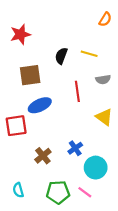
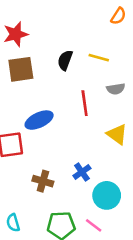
brown square: (30, 75) -> (21, 69), moved
brown cross: (43, 156) -> (43, 181), turned -35

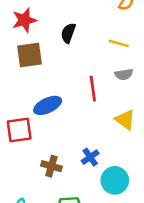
yellow line: (99, 58) -> (119, 43), moved
black semicircle: (65, 60) -> (68, 33), moved

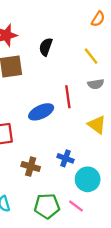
yellow line: (119, 43) -> (91, 56), turned 36
blue ellipse: (48, 105) -> (41, 112), moved
blue cross: (90, 157) -> (66, 158), turned -35

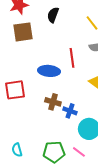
blue ellipse: (41, 112) -> (49, 71), turned 30
brown cross: (31, 167) -> (53, 102), moved

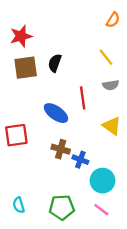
black semicircle: (53, 15) -> (55, 63), moved
blue ellipse: (49, 71) -> (56, 113), turned 30
pink line: (79, 152) -> (101, 210), moved

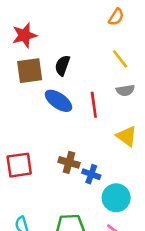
orange semicircle: (113, 20) -> (116, 17), moved
blue ellipse: (56, 113) -> (58, 101), moved
red square: (16, 135) -> (19, 165), moved

